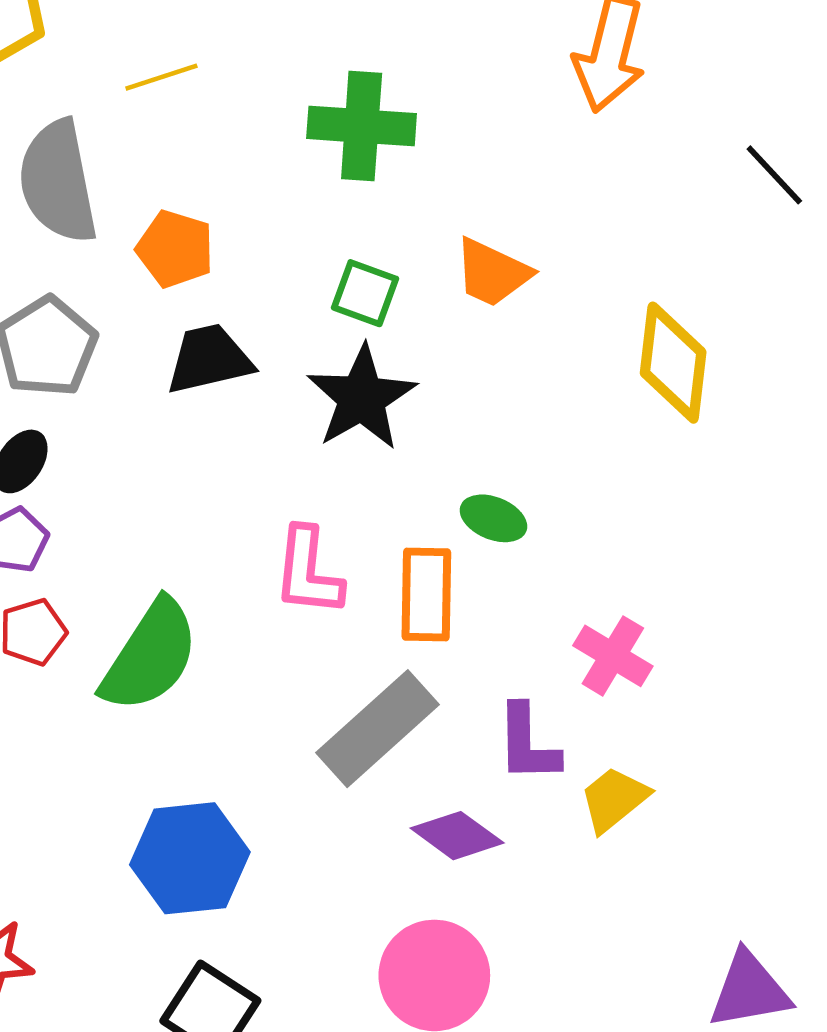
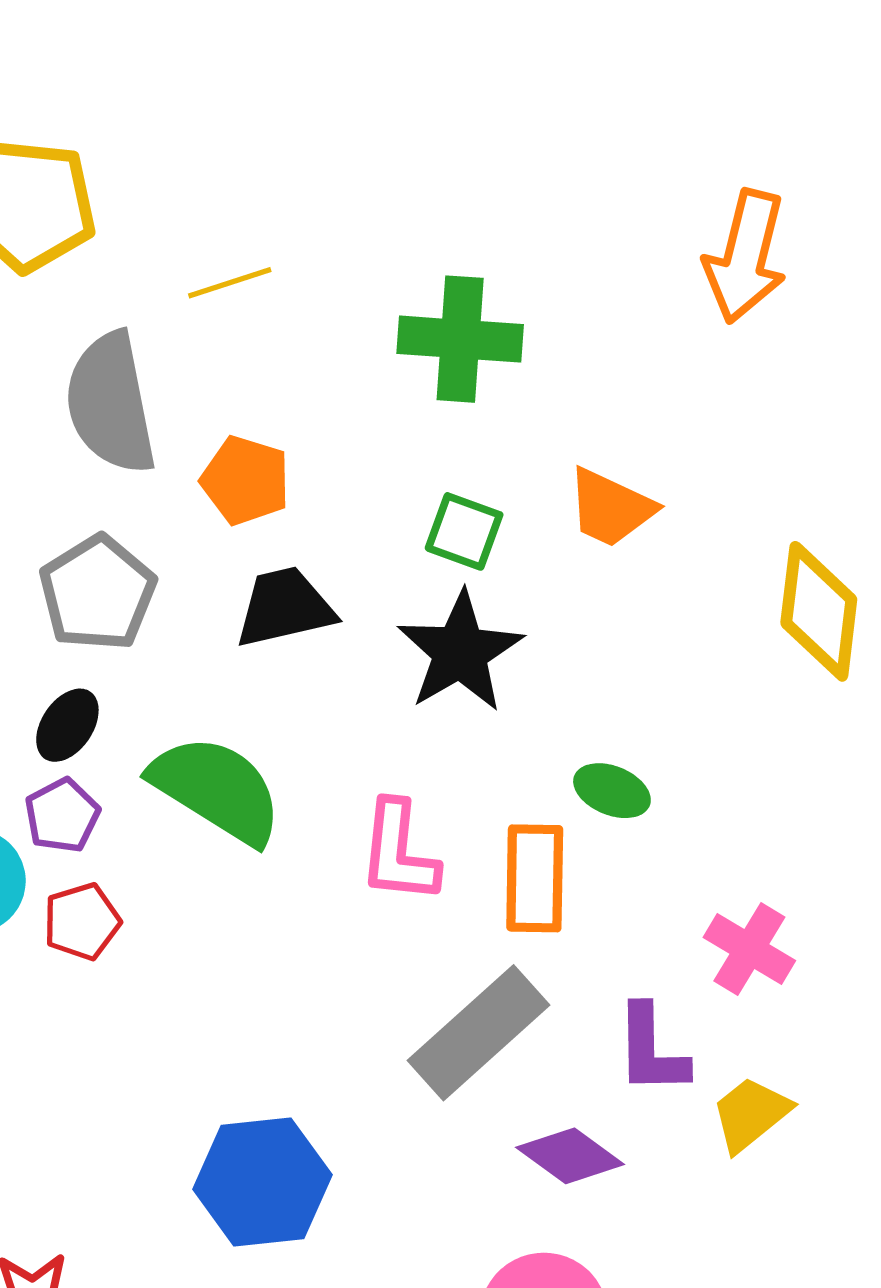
green semicircle: (150, 656) -> (217, 789), moved, turned -91

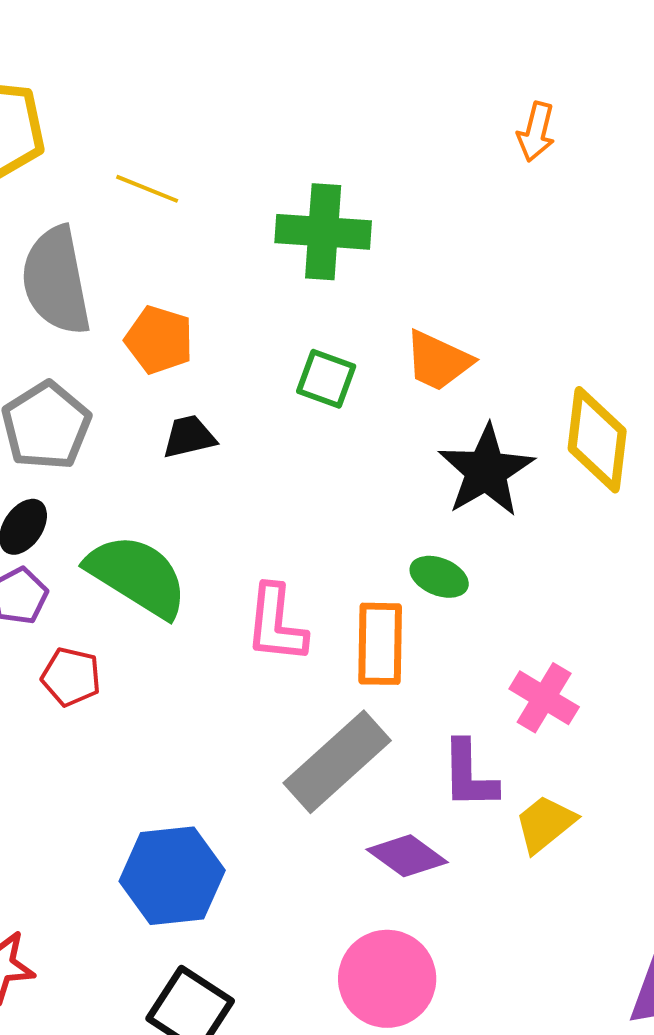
orange arrow: (745, 257) -> (536, 132), moved, size x0.6
yellow line: (230, 283) -> (147, 189), turned 40
black trapezoid: (285, 607) -> (189, 437), size x0.7
black star: (460, 652) -> (486, 471), moved
red pentagon: (82, 922) -> (71, 677), moved, turned 30

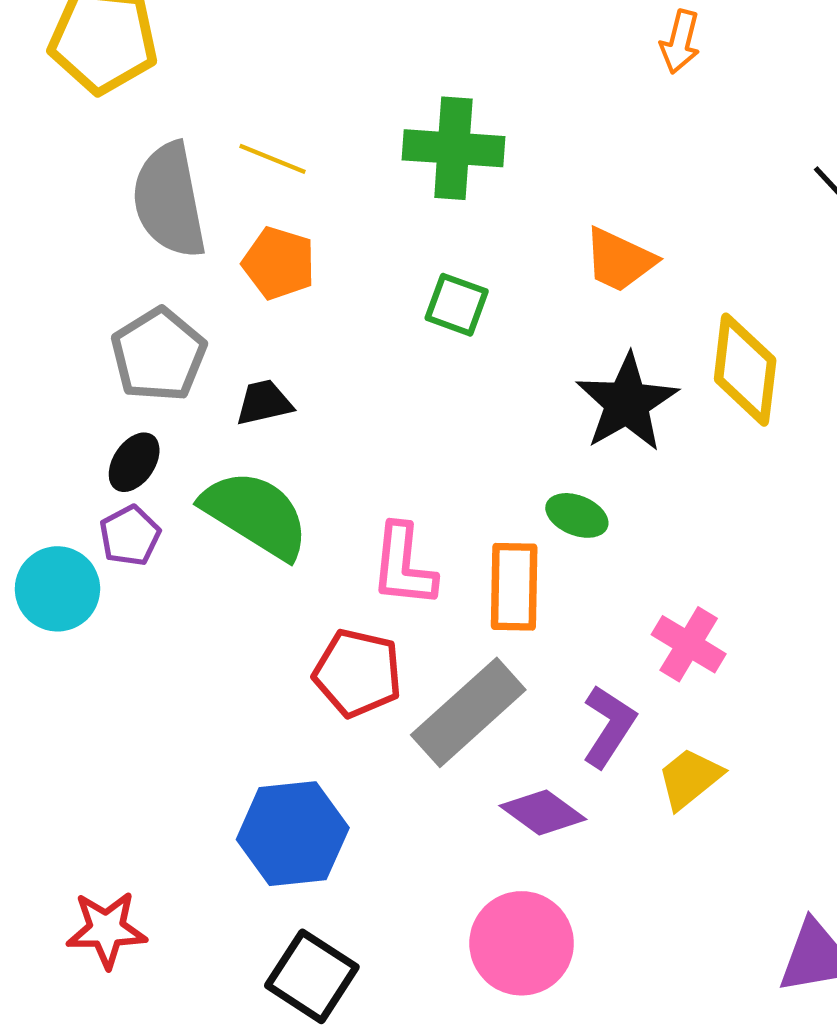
yellow line: (147, 189) -> (272, 159), moved
orange trapezoid: (438, 361) -> (619, 260), moved
black trapezoid: (189, 437) -> (264, 403), moved
red pentagon: (71, 677) -> (358, 673), moved, size x1.4
purple L-shape: (469, 775) -> (609, 726), turned -146

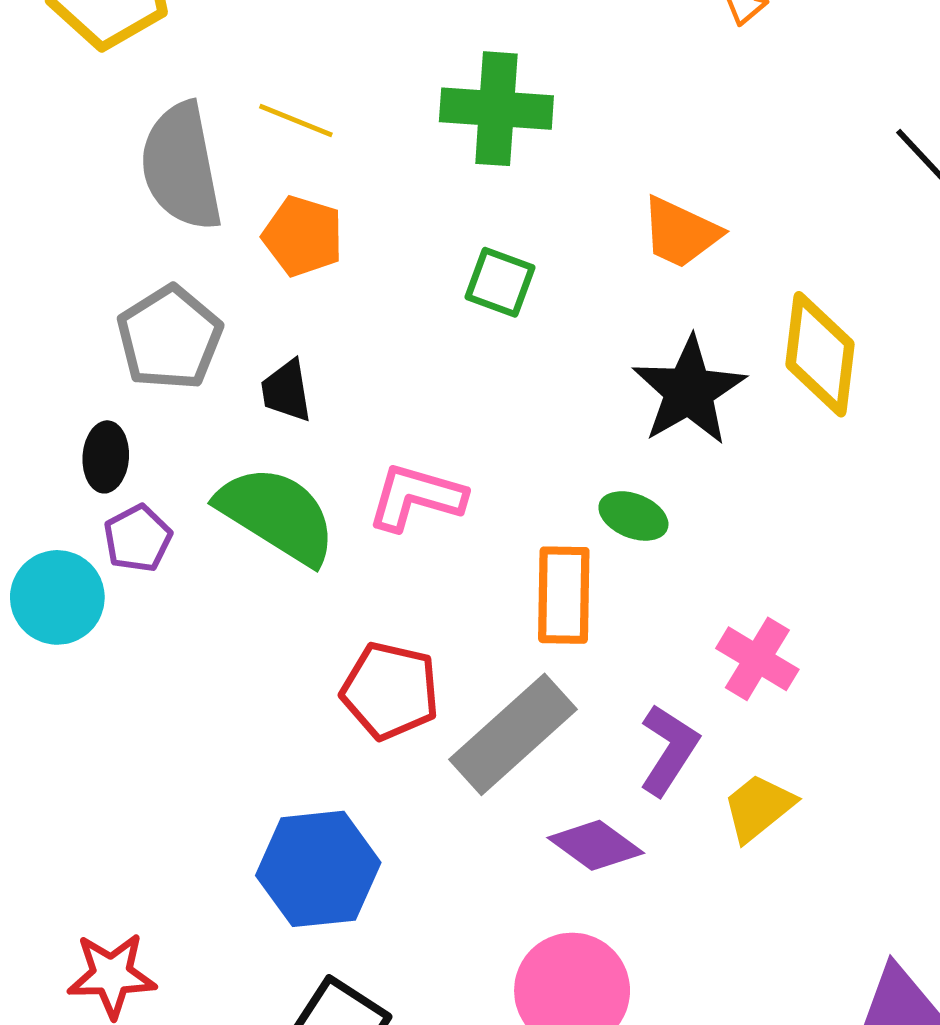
black trapezoid: (264, 403) -> (286, 391), turned -86
black ellipse: (134, 462) -> (106, 457), moved, turned -30
pink L-shape: (403, 565) -> (416, 497), moved, turned 100

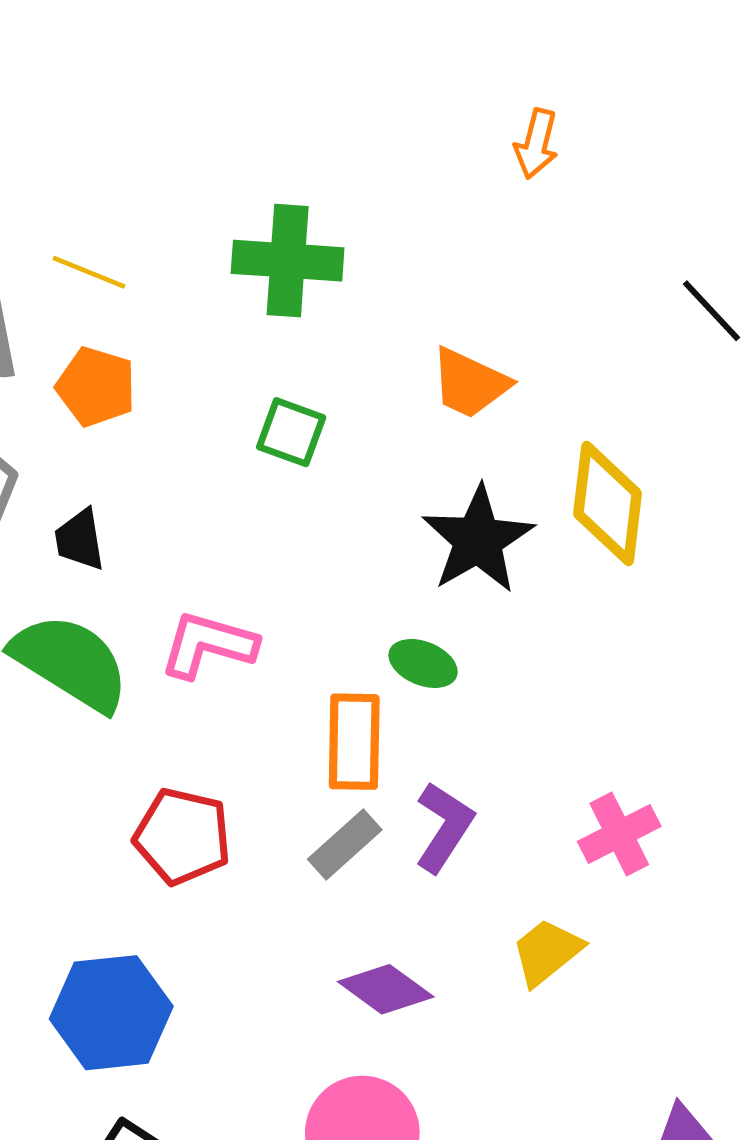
pink cross: (757, 659) -> (619, 834), moved, turned 32
gray rectangle: (513, 734) -> (345, 844), moved, size x0.6
purple L-shape: (669, 750) -> (444, 827), moved

